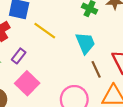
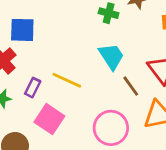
yellow line: (45, 31) -> (67, 80), moved

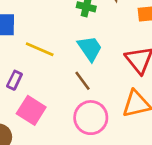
yellow line: (67, 80) -> (40, 49), moved
brown line: (131, 86) -> (83, 81), moved

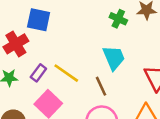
yellow line: (40, 49) -> (66, 73), moved

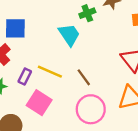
green cross: (118, 19) -> (87, 13), turned -35
cyan trapezoid: (114, 58) -> (69, 35), moved

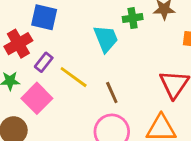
purple rectangle: (25, 76) -> (44, 62), moved
pink square: (39, 103) -> (37, 98), moved

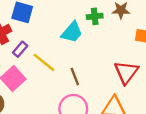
cyan trapezoid: (106, 39) -> (72, 32), turned 60

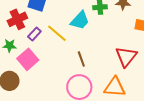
yellow line: (44, 62) -> (57, 33), moved

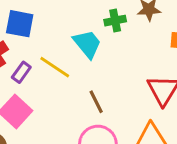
cyan trapezoid: (80, 20) -> (87, 44), turned -75

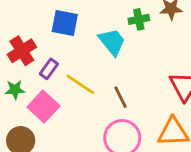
blue square: (20, 24) -> (65, 23), moved
yellow line: (55, 67) -> (80, 84), moved

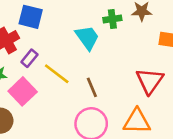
blue square: (65, 23) -> (31, 17), moved

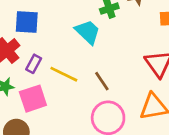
pink square: (23, 91) -> (33, 99), turned 36

